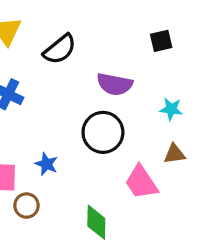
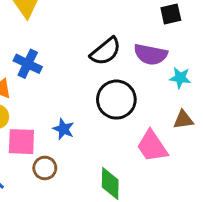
black semicircle: (60, 49) -> (105, 51), moved
purple semicircle: (115, 84) -> (151, 54), moved

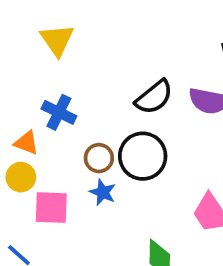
black circle: (116, 100) -> (143, 156), moved
brown circle: (45, 168) -> (99, 158), moved

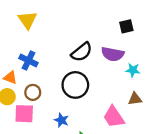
brown circle: (99, 158) -> (33, 92), moved
blue star: (103, 192) -> (61, 120), moved

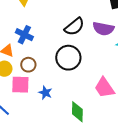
blue star: (61, 120) -> (45, 93), moved

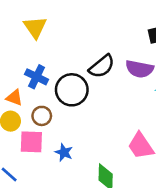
black circle: (68, 58) -> (72, 90), moved

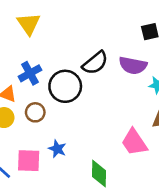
blue cross: (37, 77) -> (30, 73), turned 35
pink square: (31, 142) -> (29, 161), moved

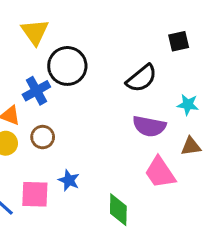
black semicircle: (95, 63) -> (142, 78), moved
purple semicircle: (133, 65) -> (149, 126), moved
black circle: (65, 86) -> (67, 66), moved

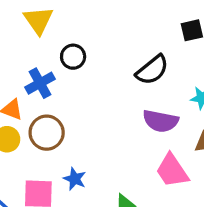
black circle: (67, 66) -> (73, 57), size x0.6
brown circle: (43, 137) -> (47, 133), size x1.4

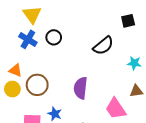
blue cross: (40, 83) -> (28, 39), moved, turned -30
purple semicircle: (161, 121) -> (81, 88), moved, turned 85

